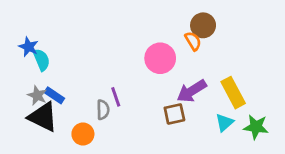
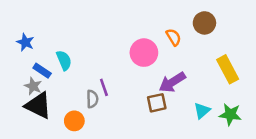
brown circle: (203, 25) -> (204, 23), moved
cyan semicircle: (41, 60) -> (64, 60), moved
yellow rectangle: (233, 93) -> (228, 69), moved
blue rectangle: (54, 95) -> (42, 71), moved

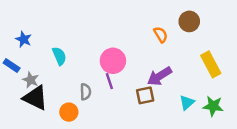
pink circle: (144, 53) -> (113, 61), moved
blue rectangle: (42, 71) -> (12, 66), moved
purple line: (104, 87) -> (109, 81), moved

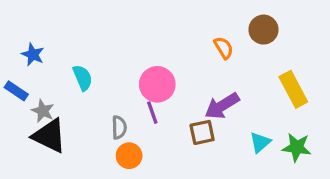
orange circle: (69, 112) -> (129, 156), moved

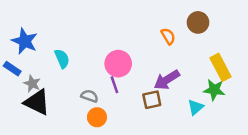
blue star: (33, 54) -> (25, 41), size x1.5
gray semicircle: (119, 127) -> (89, 96), turned -70
green star: (297, 147) -> (214, 90), moved

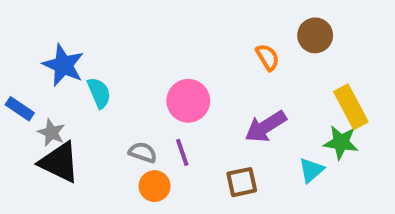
blue star: (25, 41) -> (63, 65), moved
purple line: (114, 85) -> (182, 152), moved
brown square: (152, 100) -> (242, 182), moved

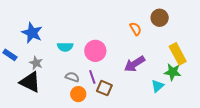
cyan semicircle: (99, 93) -> (65, 47), moved, turned 112
gray star: (51, 133) -> (36, 63), moved
brown square: (242, 182) -> (104, 88), moved, turned 35

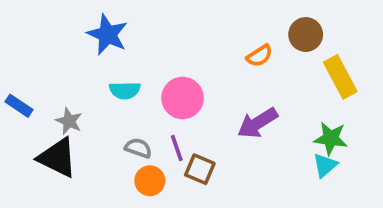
orange semicircle: (135, 29) -> (259, 56), turned 88
blue star: (32, 33) -> (107, 35), moved
yellow rectangle: (178, 54) -> (340, 77), moved
cyan triangle: (158, 86) -> (325, 165), moved

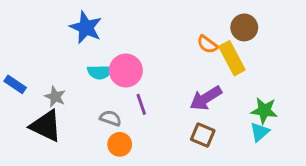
orange semicircle: (259, 56) -> (207, 44), turned 70
yellow rectangle: (340, 77) -> (232, 58), moved
pink circle: (183, 98) -> (126, 71), moved
purple line: (177, 148) -> (141, 104), moved
brown square: (200, 169) -> (203, 135), moved

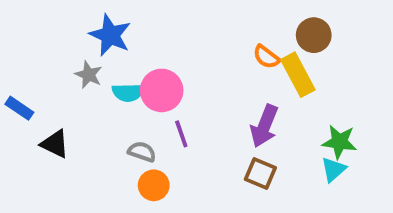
gray star: (55, 97) -> (89, 75), moved
purple arrow: (206, 98) -> (264, 126), turned -36
black triangle: (46, 126) -> (55, 144), moved, size x0.7

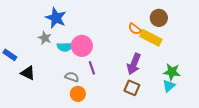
yellow rectangle: (298, 75) -> (151, 38), turned -35

